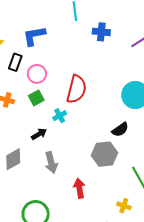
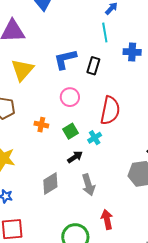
black rectangle: (15, 62) -> (93, 66), moved
green square: (36, 98) -> (70, 131), moved
red arrow: (79, 188) -> (107, 219), moved

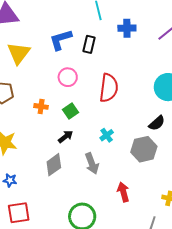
cyan cross: (95, 138) -> (107, 135), moved
black arrow: (75, 157) -> (66, 137), moved
red arrow: (107, 219) -> (123, 192), moved

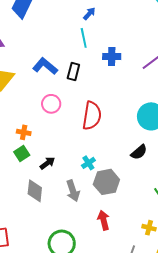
blue L-shape: (61, 40) -> (45, 66), turned 55
green square: (71, 111) -> (22, 153), moved
gray hexagon: (144, 149) -> (106, 182), moved
gray diamond: (54, 165) -> (35, 191), turned -50

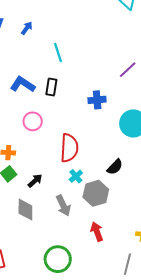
blue arrow: (89, 14) -> (27, 28), moved
blue cross: (112, 56) -> (97, 100), moved
red semicircle: (92, 116) -> (69, 148), moved
black semicircle: (139, 152) -> (115, 167), moved

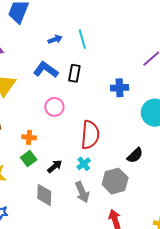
blue arrow: (27, 28) -> (55, 39), moved, turned 32
cyan cross: (76, 176) -> (84, 164), moved

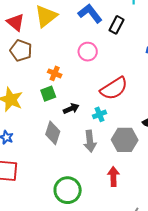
red semicircle: (90, 135) -> (114, 88), turned 36

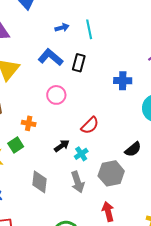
red semicircle: (114, 88) -> (90, 125), size x0.7
green square: (48, 94) -> (16, 145), moved
black arrow: (71, 109) -> (62, 146), moved

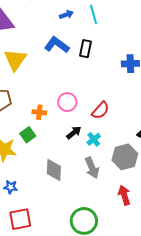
pink circle: (56, 95) -> (67, 102), moved

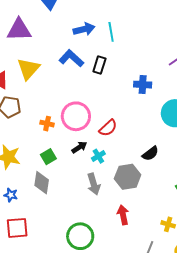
blue arrow: (66, 15) -> (84, 29), size x1.5
pink circle: (67, 102) -> (76, 116), size x1.5
green square: (28, 135) -> (48, 157), moved
gray diamond: (54, 170) -> (42, 183), moved

